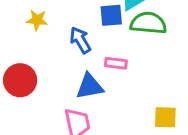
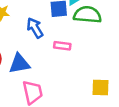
blue triangle: (90, 86) -> (19, 64), moved

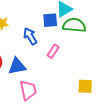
pink rectangle: (62, 46) -> (53, 51), turned -64

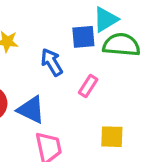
blue triangle: (17, 66) -> (31, 110), turned 36
yellow square: (85, 86) -> (112, 137), moved

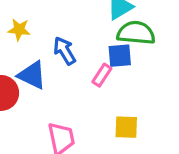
blue square: (83, 37) -> (120, 56), moved
blue triangle: (31, 110) -> (32, 75), moved

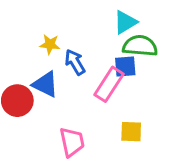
yellow star: (19, 30) -> (50, 44), moved
pink rectangle: (102, 75) -> (109, 84), size x1.6

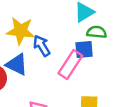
yellow star: (50, 44) -> (21, 31), size x1.6
green semicircle: (140, 46) -> (97, 32), size x0.7

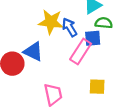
yellow star: (21, 31) -> (51, 22), moved
blue arrow: (42, 46) -> (70, 27), moved

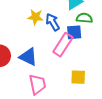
yellow star: (51, 22) -> (35, 17), size x0.7
blue triangle: (33, 52) -> (28, 57), moved

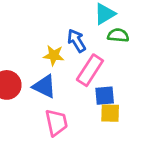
yellow star: (35, 17) -> (54, 55), moved
blue square: (74, 32) -> (105, 96), moved

